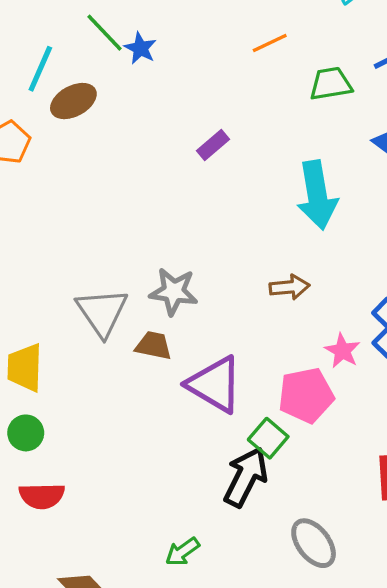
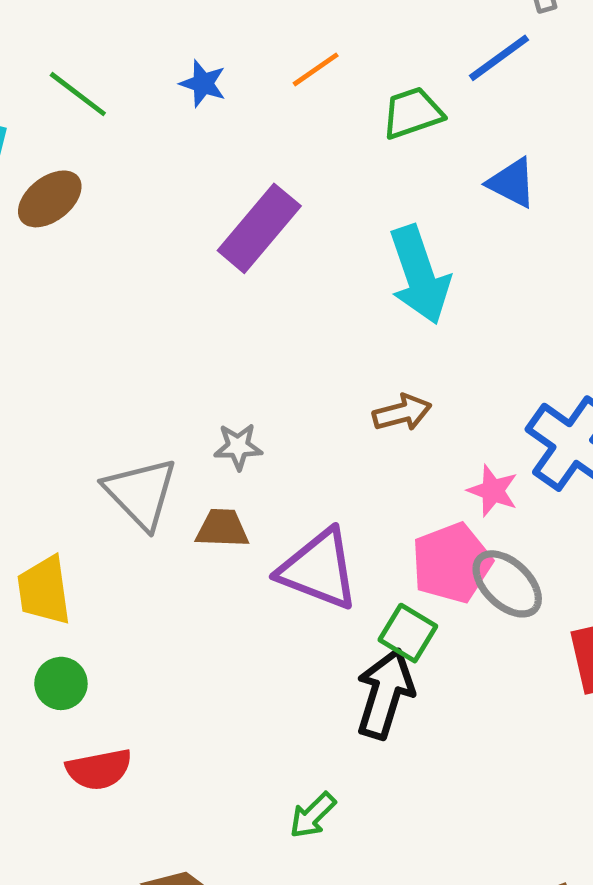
blue star: (140, 48) -> (203, 84), moved
purple rectangle: (213, 145) -> (259, 228), size x1.8
gray star: (174, 292) -> (238, 447), size x0.7
gray ellipse: (314, 543) -> (507, 584), moved

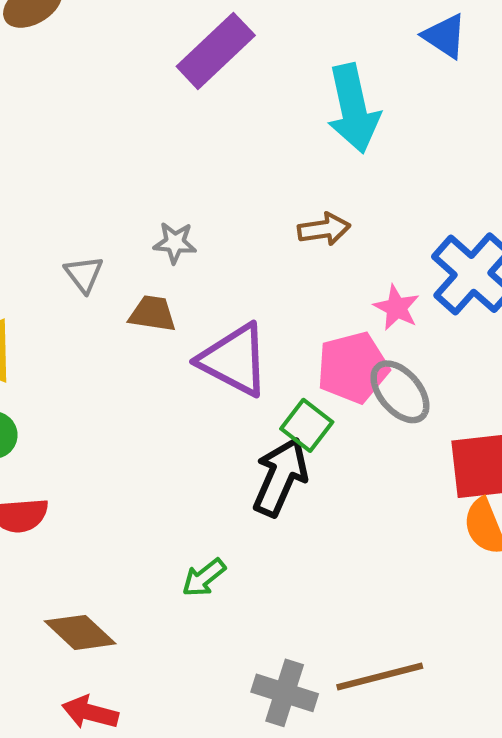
gray triangle: (141, 493) -> (84, 274), size x0.6

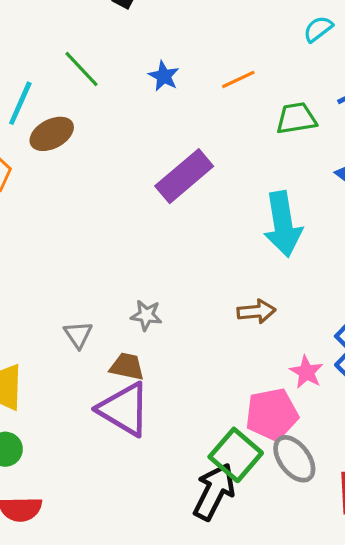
purple triangle: (234, 360) -> (124, 409), moved
gray ellipse: (400, 392) -> (294, 459), moved
green square: (307, 425) -> (236, 455), size x1.4

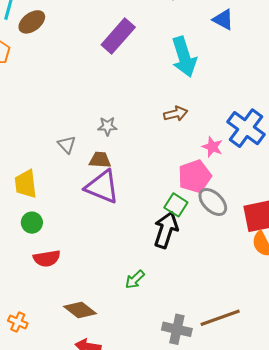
green square: (236, 455) -> (176, 205), size x0.7

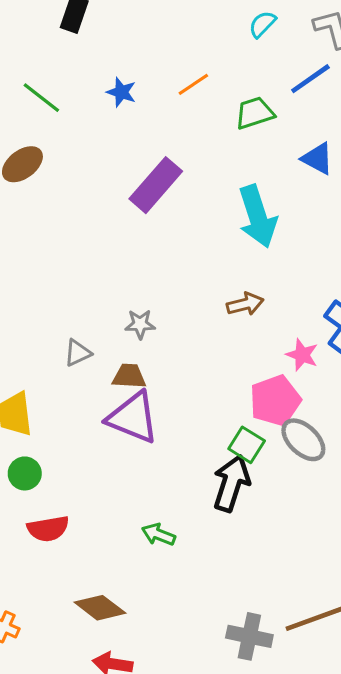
gray triangle: (67, 145) -> (78, 353), turned 48
green arrow: (135, 279) -> (158, 534), moved, turned 65

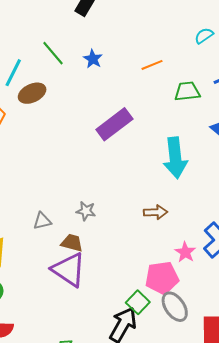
blue star: (121, 92) -> (93, 59), moved

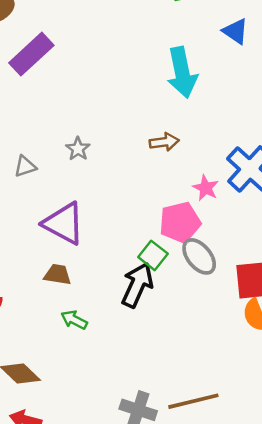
purple rectangle: (114, 124) -> (31, 54), moved
gray star: (86, 211) -> (78, 149), turned 30
brown trapezoid: (72, 243) -> (58, 274), moved

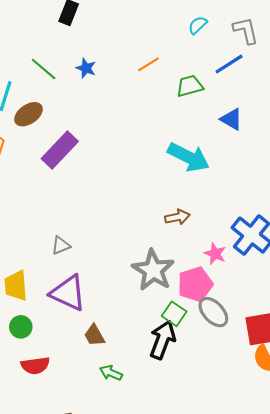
cyan arrow: (182, 73) -> (189, 157), turned -48
gray star: (78, 149) -> (153, 270), moved, size x2.0
purple triangle: (64, 223) -> (68, 293), moved
brown trapezoid: (58, 274) -> (94, 335), turned -125

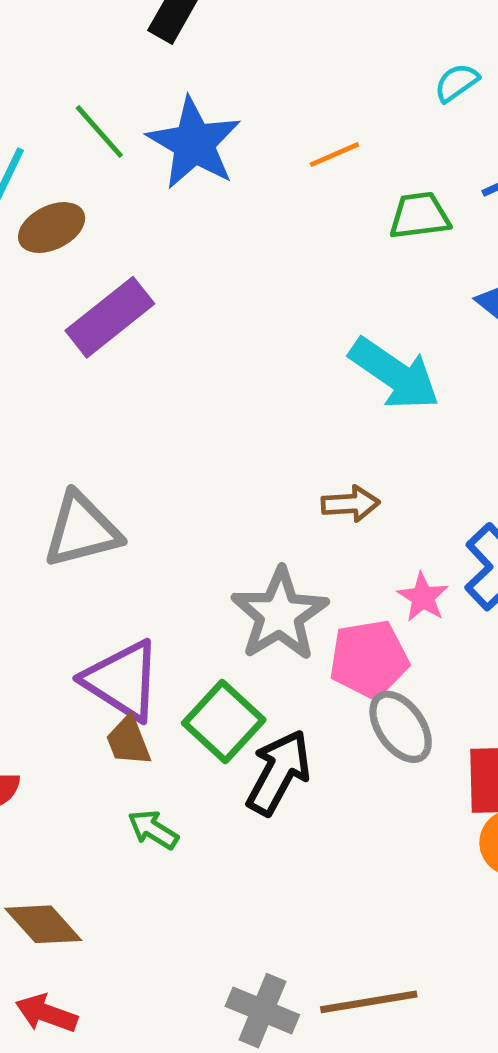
blue star: (86, 68) -> (194, 143), size x2.0
gray triangle: (61, 246) -> (82, 530), size x1.8
purple triangle: (68, 293) -> (122, 680), moved
green square: (174, 314) -> (224, 721), moved, size x1.4

